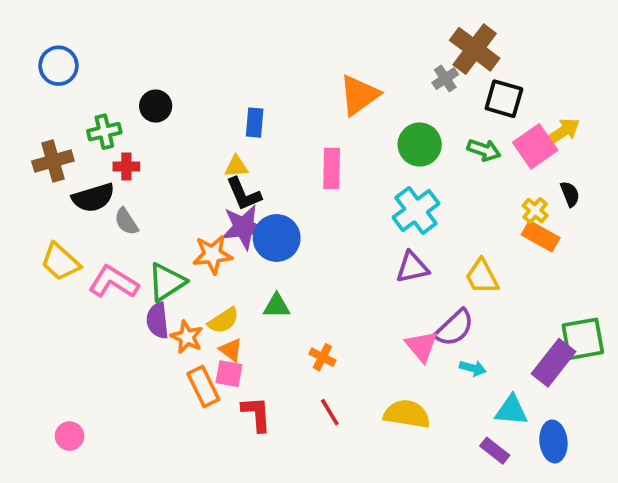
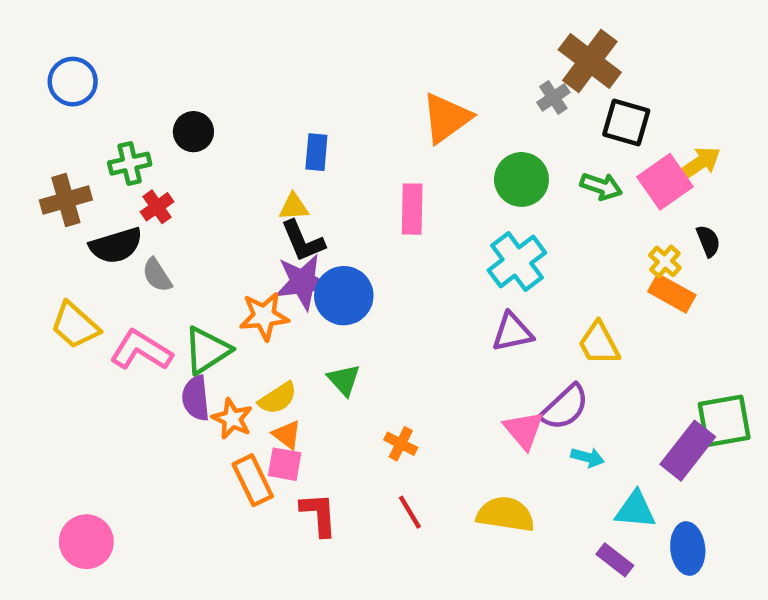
red cross: (126, 167) -> (157, 207), turned -35
green triangle: (277, 306) -> (344, 380), turned 48
pink circle: (69, 436) -> (86, 542), size x1.5

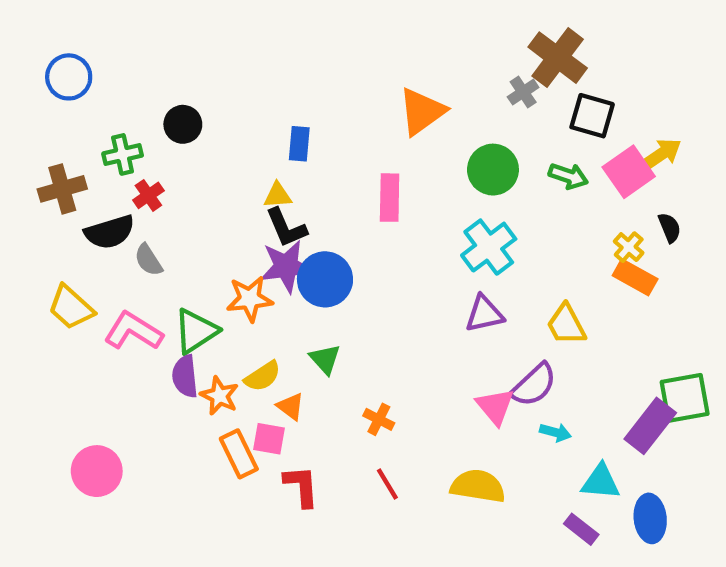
orange triangle: (287, 435) -> (291, 406), moved
pink circle: (86, 542) -> (97, 471), moved

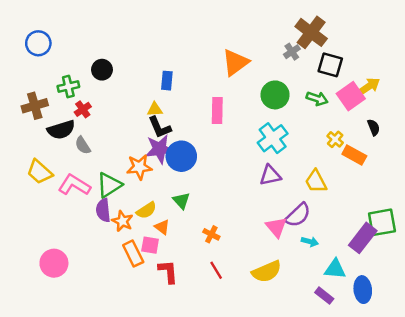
yellow cross: (629, 247) -> (335, 139), moved
yellow semicircle: (478, 486) -> (267, 272), turned 148

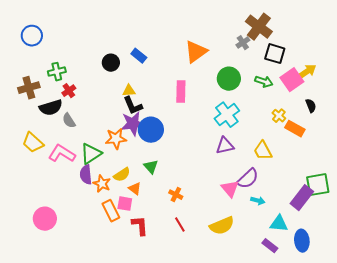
black circle: (102, 70) -> (111, 63), moved
blue rectangle: (167, 81) -> (139, 56), moved, turned -56

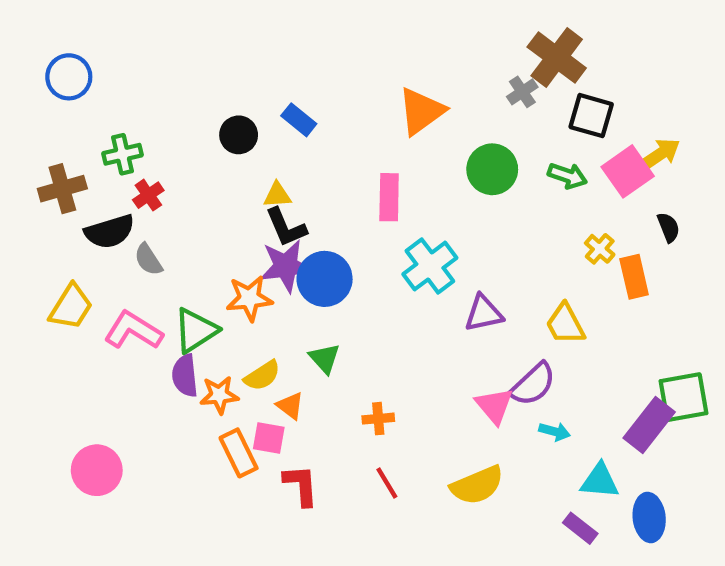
cyan cross: (227, 115) -> (430, 266), moved
orange rectangle: (295, 129) -> (634, 277), turned 48
yellow trapezoid: (33, 143) -> (71, 307), turned -100
orange star: (102, 184) -> (219, 395), turned -30
orange cross: (176, 195) -> (378, 419), turned -32

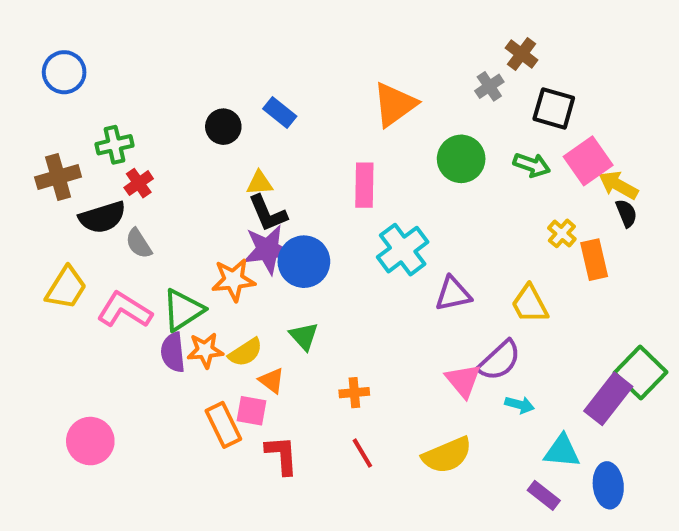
brown cross: (557, 58) -> (522, 54), size x0.6
yellow arrow: (660, 154) -> (618, 185), moved, turned -117
orange star: (219, 395) -> (205, 350), moved
green square: (684, 397) -> (640, 372), turned -36

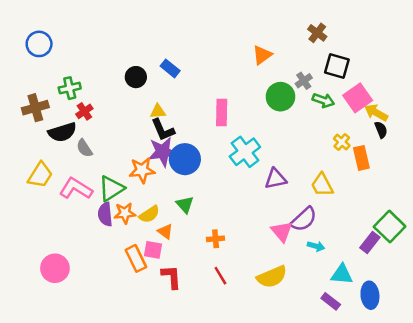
gray cross: (489, 86) -> (304, 81), moved
orange triangle: (395, 104) -> (262, 55), moved, size x0.7
purple rectangle: (608, 399) -> (370, 242), size x0.7

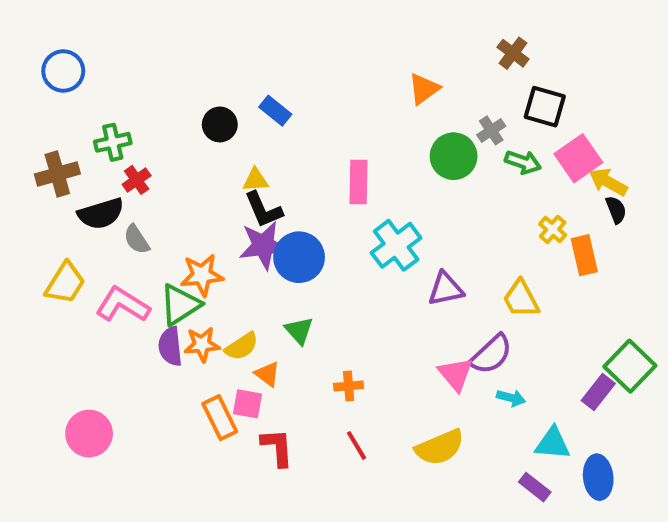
orange star: (142, 170) -> (202, 275), moved

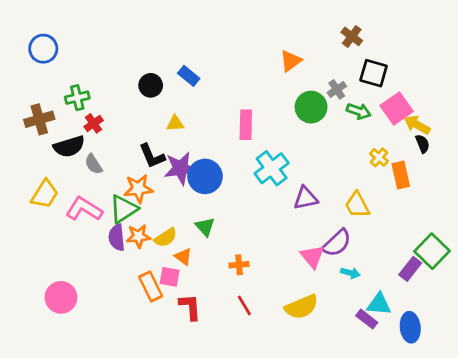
black L-shape: (263, 210) -> (152, 156), moved
purple rectangle: (535, 487) -> (367, 319), moved

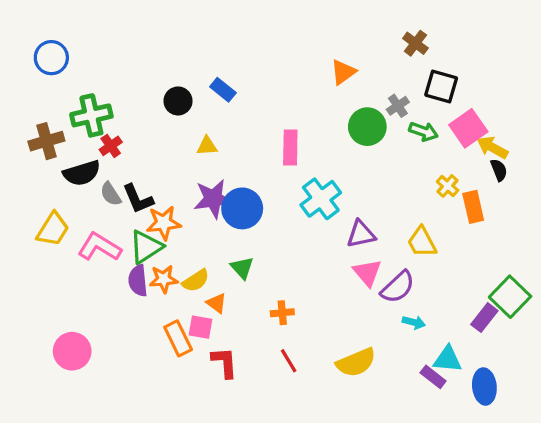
green cross: (77, 98) -> (91, 115), size x1.4
black L-shape: (152, 156) -> (138, 199), moved
pink triangle: (312, 257) -> (367, 273), moved

